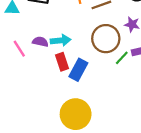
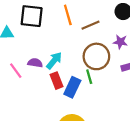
cyan arrow: (61, 40) -> (54, 61), turned -42
green line: (122, 58) -> (89, 77), moved, turned -56

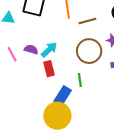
green line: (89, 77) -> (80, 80), moved
blue rectangle: (72, 87) -> (63, 96), moved

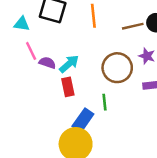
brown line: (87, 21) -> (133, 26), moved
pink line: (12, 54) -> (31, 51), moved

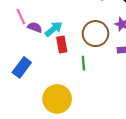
red rectangle: (68, 87) -> (62, 44), moved
blue rectangle: (83, 120) -> (22, 67), moved

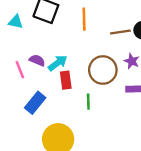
pink line: (21, 17) -> (20, 70), moved
blue rectangle: (22, 67) -> (35, 103), moved

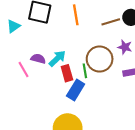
cyan triangle: (16, 22) -> (13, 26), turned -40
green line: (88, 102) -> (85, 71), moved
blue rectangle: (35, 103) -> (76, 90), moved

